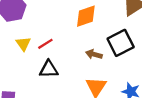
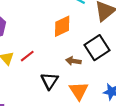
black triangle: (49, 69) -> (49, 81), moved, turned -48

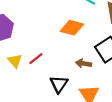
orange diamond: (62, 26) -> (72, 28), turned 40

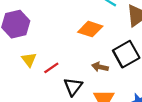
red line: (36, 59) -> (51, 68), moved

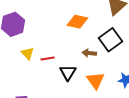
red line: (51, 68) -> (48, 58), turned 32

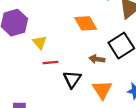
orange diamond: (77, 22) -> (86, 23), turned 45
yellow triangle: (28, 53) -> (40, 42), moved

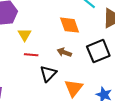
brown arrow: (97, 59) -> (64, 52), moved

